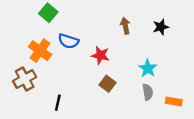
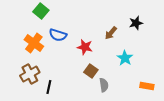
brown arrow: (125, 26) -> (111, 33), moved, turned -128
brown cross: (25, 79) -> (30, 74), moved
gray semicircle: (148, 92) -> (104, 85), moved

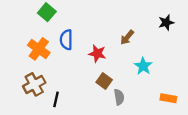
black star: (136, 23) -> (166, 23), moved
blue semicircle: (58, 35) -> (66, 40), turned 72

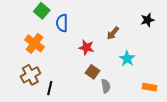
blue semicircle: (66, 40) -> (62, 23), moved

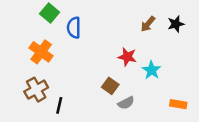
brown arrow: (113, 33) -> (148, 24), moved
red star: (86, 47) -> (127, 57), moved
gray semicircle: (106, 86) -> (126, 103), turned 72

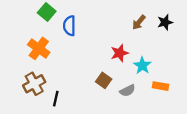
red star: (127, 57) -> (120, 53), turned -30
gray semicircle: (126, 103) -> (127, 91), moved
orange rectangle: (178, 104) -> (161, 86), moved

